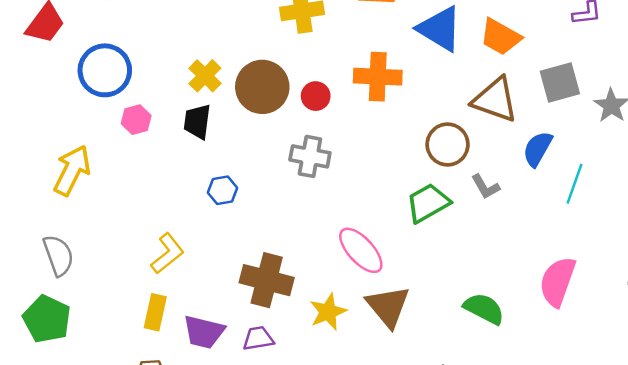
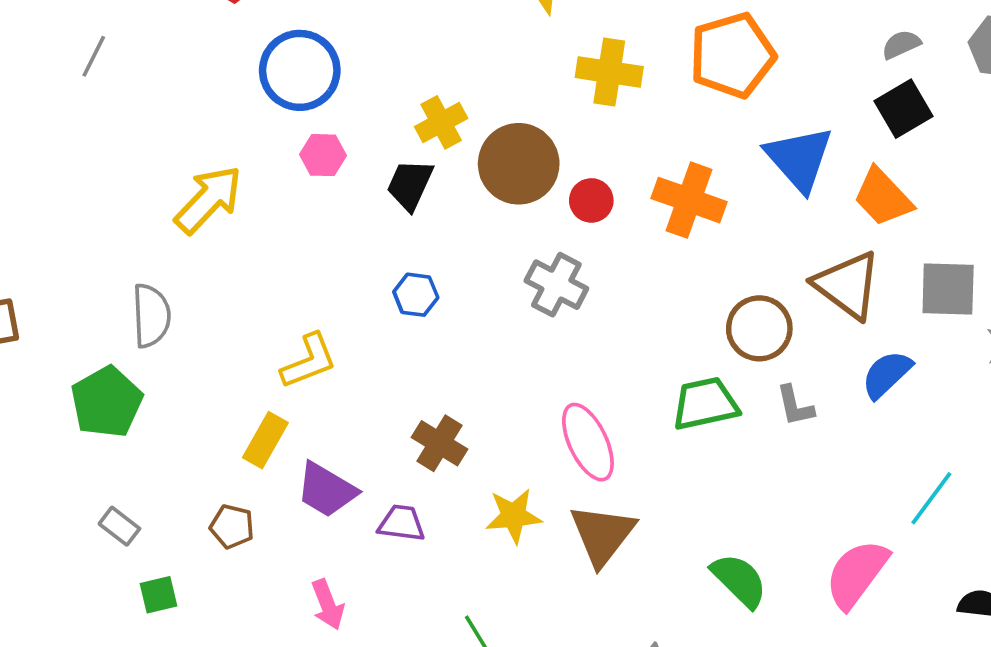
cyan line: (574, 184) -> (931, 498), moved
brown cross: (267, 280) -> (439, 443), size x0.7

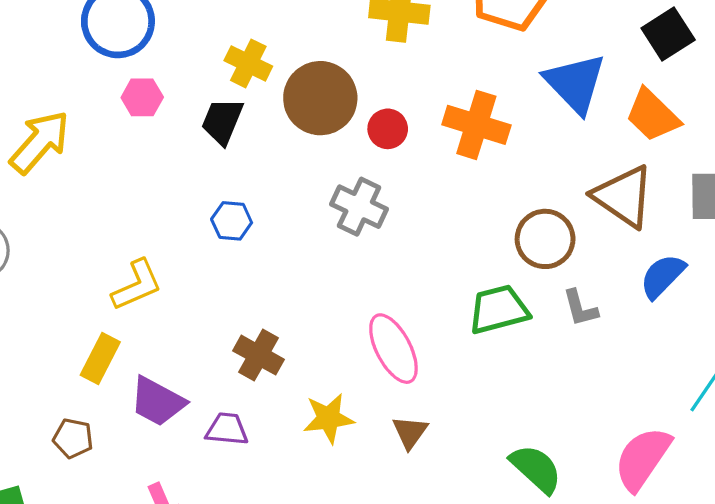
yellow cross: (441, 122) -> (248, 63), turned -33
brown triangle: (602, 535) -> (410, 432), size x0.6

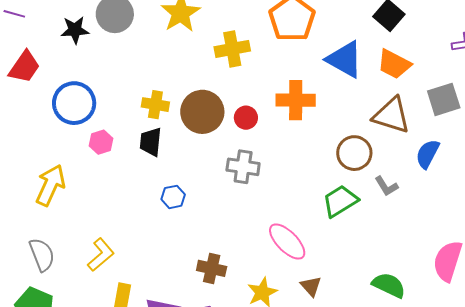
yellow L-shape: (137, 285) -> (101, 255), moved

